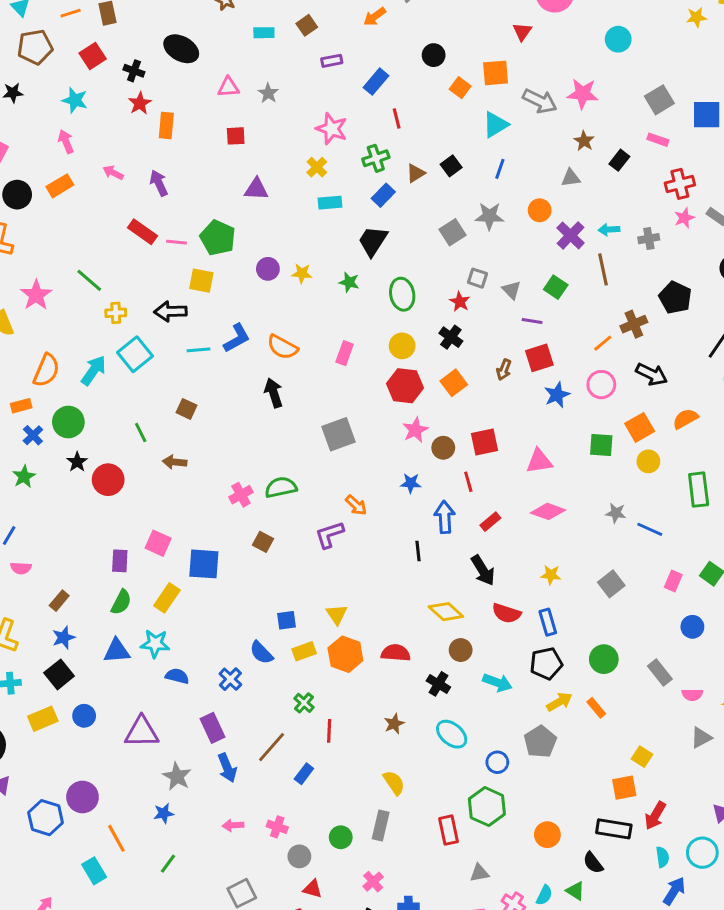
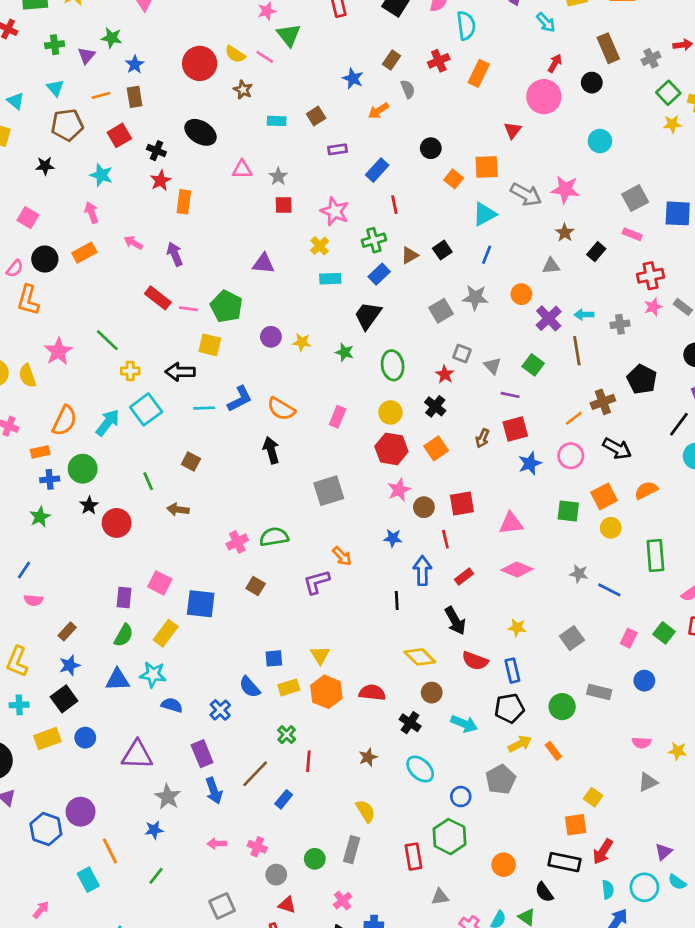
red square: (236, 136) -> (284, 205), moved
blue cross: (33, 435) -> (50, 479), turned 36
gray rectangle: (660, 673) -> (599, 692), moved, turned -40

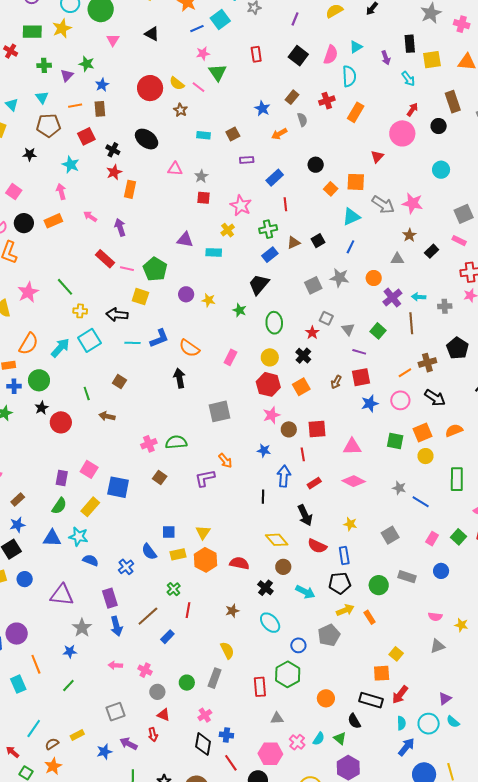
cyan rectangle: (330, 279) -> (214, 252), moved

